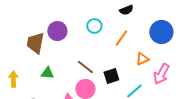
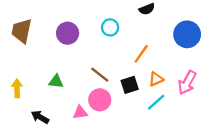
orange line: (121, 38) -> (141, 54), moved
brown trapezoid: (35, 43) -> (22, 31), moved
orange triangle: (142, 59) -> (156, 79), moved

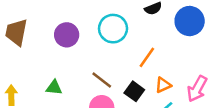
cyan circle: (110, 27) -> (113, 29), size x1.5
blue circle: (187, 34) -> (190, 21), moved
black square: (130, 85) -> (134, 91), turned -36

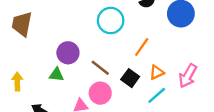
purple circle: (67, 35) -> (68, 53), moved

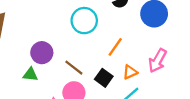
pink arrow: (188, 76) -> (158, 61), moved

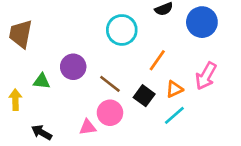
green triangle: (30, 74) -> (42, 81), moved

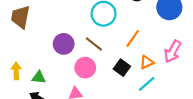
green triangle: (42, 81) -> (39, 77), moved
brown line: (110, 84) -> (94, 44), moved
pink circle: (110, 113) -> (85, 68), moved

